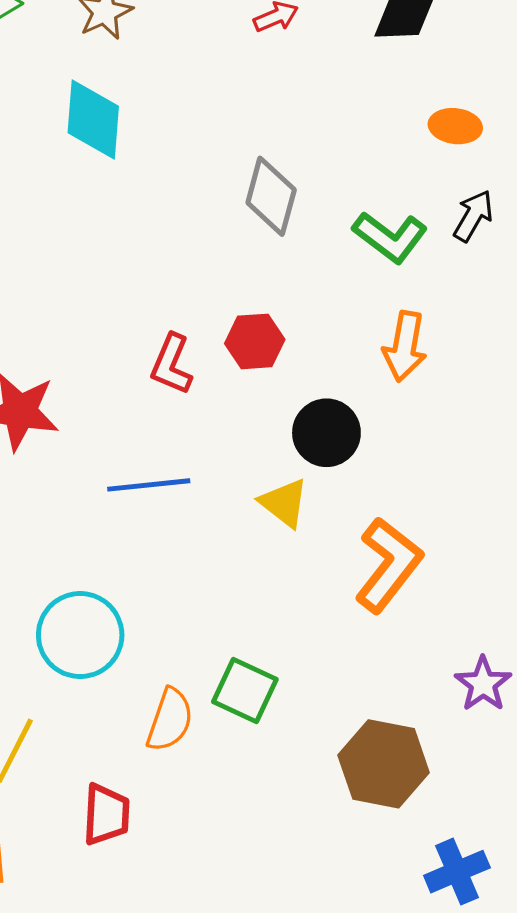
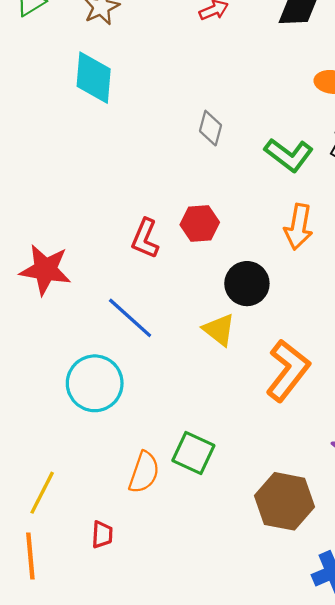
gray diamond: (271, 196) -> (211, 128), size x0.7
blue line: (149, 485) -> (130, 318), turned 48
cyan circle: (80, 635) -> (95, 383), moved
red trapezoid: (106, 814) -> (102, 535), size x0.7

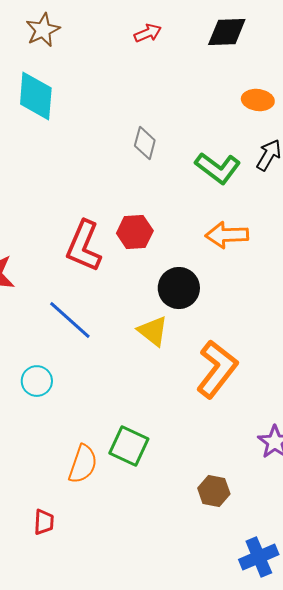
orange arrow: (298, 227) -> (227, 235), turned 78
red L-shape: (145, 239) -> (84, 246), size x1.4
cyan circle: (95, 383) -> (37, 381), size x0.6
brown hexagon: (285, 501) -> (214, 491), size x0.6

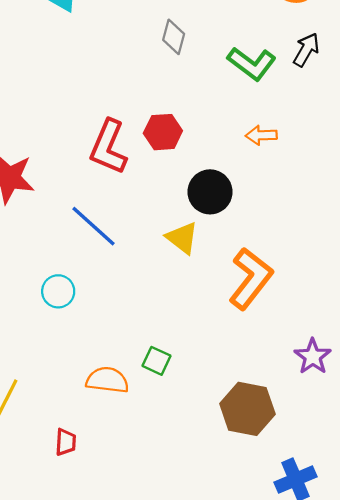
orange arrow: (227, 235) -> (261, 135), size x0.7
green square: (129, 446) -> (157, 361), size x0.7
orange semicircle: (83, 464) -> (107, 380), turned -102
brown hexagon: (214, 491) -> (247, 409), size x1.6

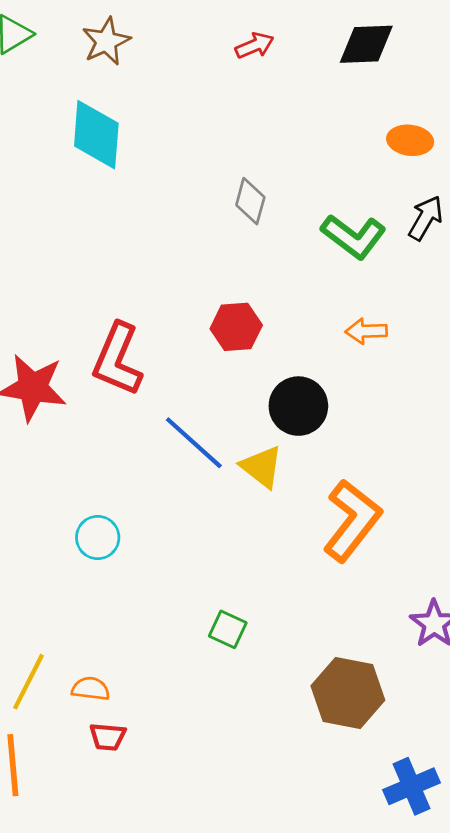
red L-shape: (108, 147) -> (117, 359), moved
blue line: (93, 226) -> (194, 443), moved
orange semicircle: (107, 380) -> (91, 689), moved, size x0.7
red trapezoid: (66, 442) -> (108, 737), turned 92

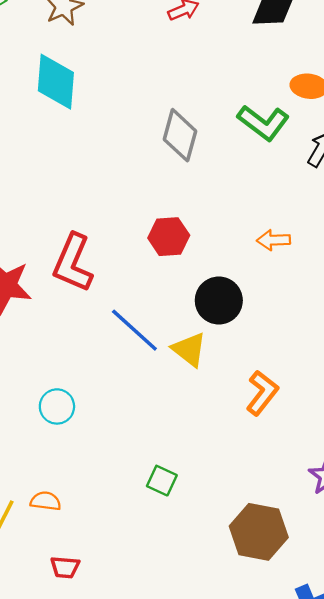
gray diamond: (250, 201) -> (180, 135), size x1.4
green L-shape: (354, 236) -> (263, 123), moved
orange L-shape: (352, 521) -> (262, 393), size x0.7
orange semicircle: (91, 689) -> (46, 501), moved

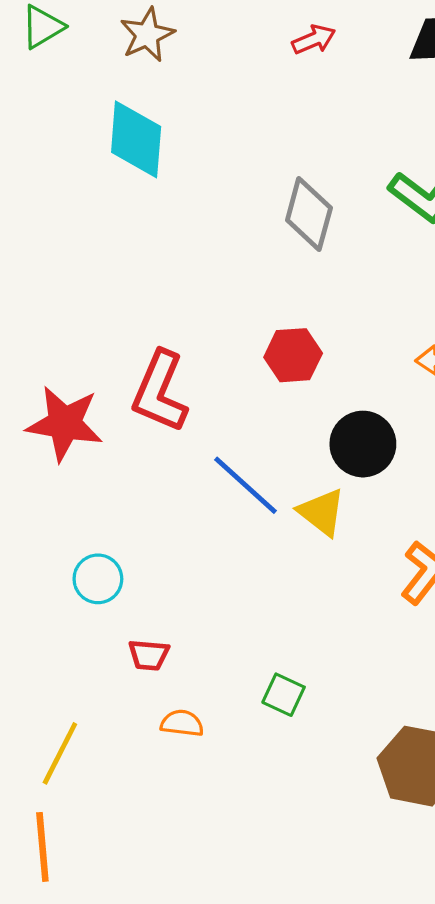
cyan circle: (57, 406) -> (98, 579), moved
orange semicircle: (46, 501) -> (182, 723), moved
red trapezoid: (65, 567) -> (149, 655), moved

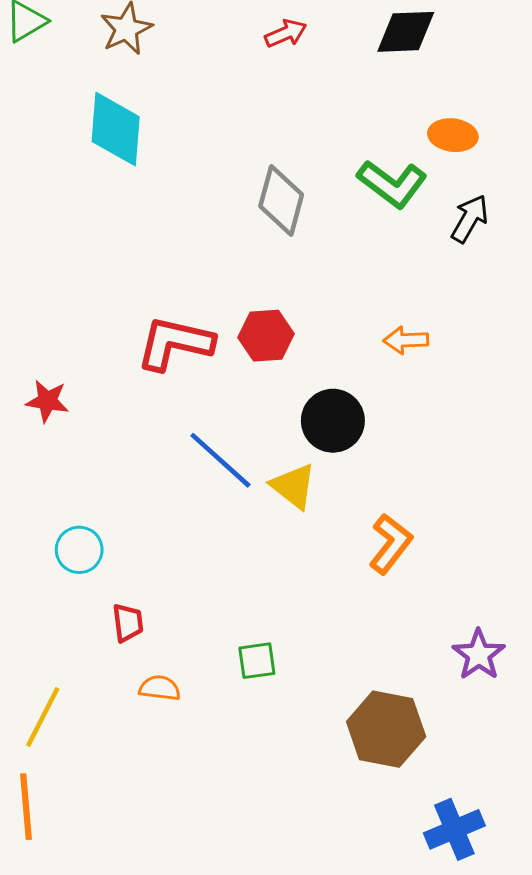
red L-shape: (160, 392) -> (175, 343), moved, turned 80
red star: (65, 423) -> (47, 401), size x0.6
red trapezoid: (149, 655) -> (128, 623), turned -102
green square: (284, 695) -> (257, 661), turned -33

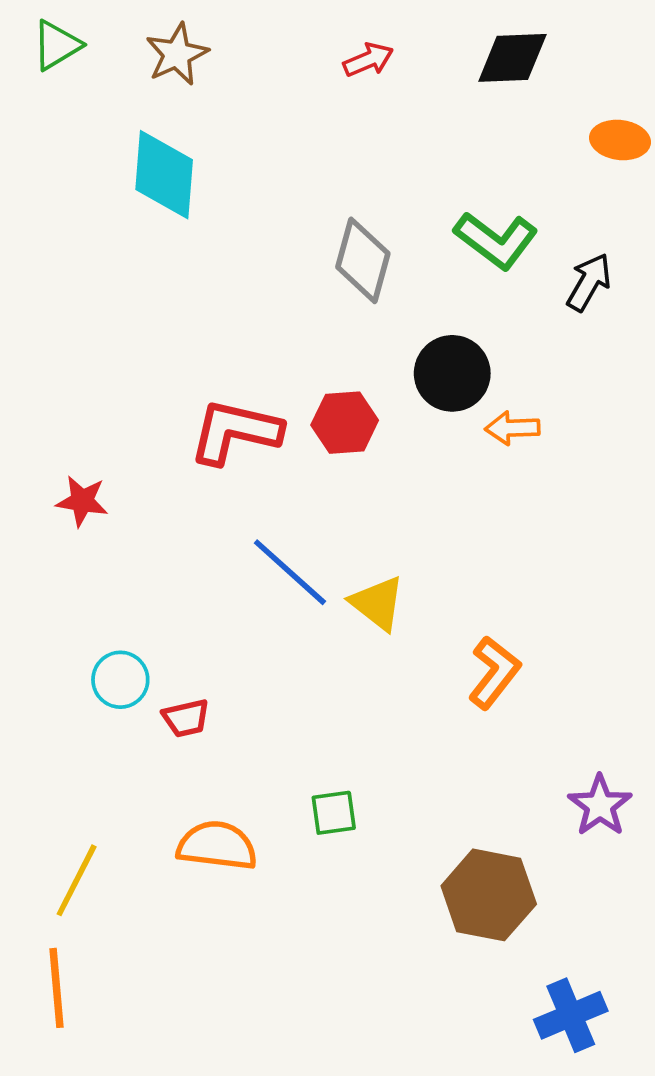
orange ellipse: (453, 135) -> (620, 140), moved
black circle: (333, 421) -> (452, 373), moved
red trapezoid: (128, 623) -> (186, 718), moved, turned 84
orange semicircle: (160, 688) -> (217, 846), size x1.6

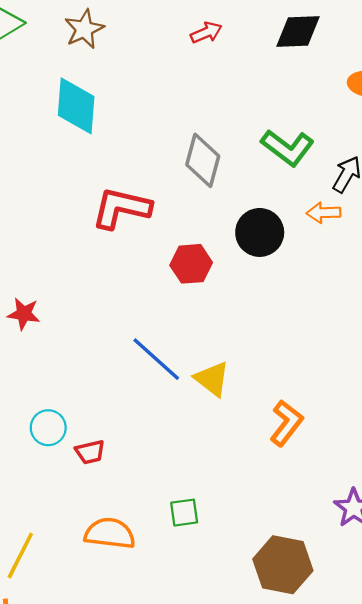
orange arrow: (512, 428) -> (324, 213), moved
red L-shape: (235, 432) -> (121, 208), moved

